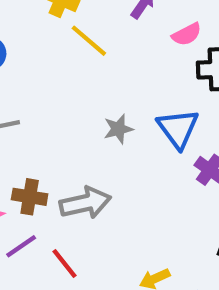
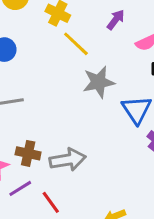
gray star: (118, 129) -> (99, 82), moved, size x1.5

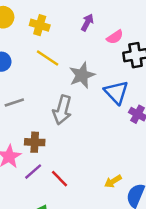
yellow line: (76, 44) -> (48, 58), moved
gray arrow: (68, 160) -> (62, 110), moved, turned 124

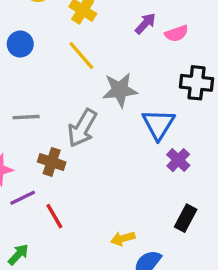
pink semicircle: (115, 37) -> (176, 33), moved
gray line: (14, 103) -> (26, 117), moved
brown cross: (35, 142) -> (52, 162), moved

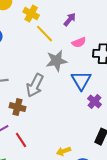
pink semicircle: (176, 33) -> (79, 42), moved
yellow line: (81, 56) -> (44, 34), moved

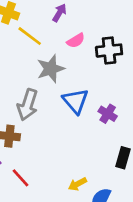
blue triangle: (81, 80) -> (75, 101), moved

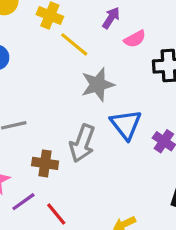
pink semicircle: (76, 41) -> (135, 39), moved
gray arrow: (28, 105) -> (82, 143), moved

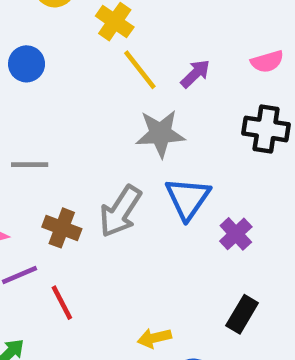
purple arrow: (111, 18) -> (195, 74), moved
pink semicircle: (135, 39) -> (267, 61), moved

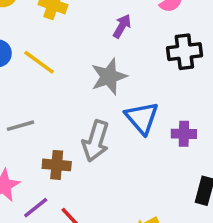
yellow line: (140, 70) -> (39, 62), moved
purple cross: (236, 234) -> (184, 134), turned -30

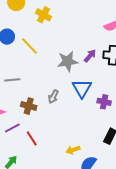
purple arrow: (122, 26) -> (90, 56), moved
gray arrow: (96, 141) -> (53, 97), size x0.6

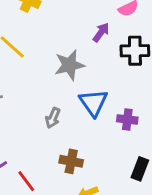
purple arrow: (90, 56) -> (101, 32), moved
brown cross: (29, 106) -> (71, 161), moved

